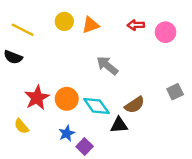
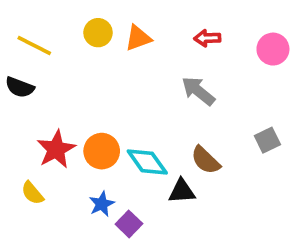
pink circle: (166, 32) -> (273, 49), moved
gray arrow: (107, 65) -> (198, 91), moved
brown semicircle: (135, 105) -> (206, 160), turned 78

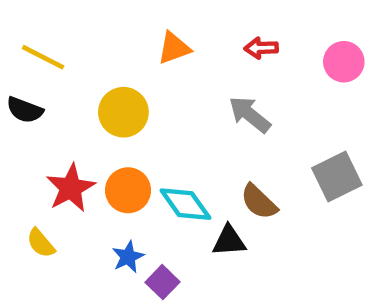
yellow circle: (98, 33) -> (123, 112), moved, size x1.4
gray square: (267, 140) -> (337, 177), size x1.5

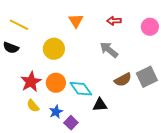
orange triangle: (174, 48) -> (76, 21), turned -42
brown semicircle: (259, 202) -> (123, 80), moved, turned -72
yellow semicircle: (41, 243) -> (33, 106), moved

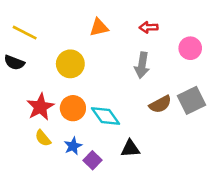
orange triangle: (76, 21) -> (99, 27), turned 49
pink circle: (150, 27) -> (190, 48), moved
gray arrow: (109, 50) -> (142, 65), turned -120
black triangle: (100, 105) -> (130, 149), moved

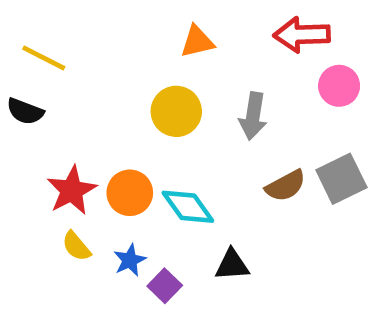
orange triangle: (99, 27) -> (197, 42), moved
red arrow: (149, 27) -> (302, 35), moved, size x1.6
yellow circle: (70, 64) -> (176, 111), moved

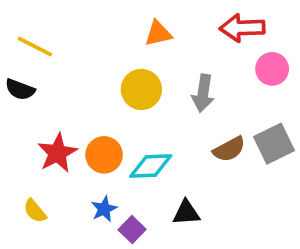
cyan diamond: (188, 207) -> (151, 166), turned -57
yellow semicircle: (76, 246) -> (35, 211), moved

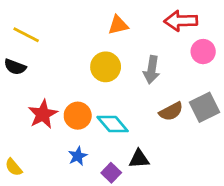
cyan diamond: (151, 166) -> (113, 124), turned 52
yellow semicircle: (35, 211) -> (14, 167), moved
purple square: (132, 230) -> (111, 173), moved

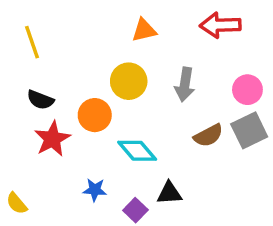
yellow line: (26, 35) -> (32, 42), turned 44
pink circle: (203, 52) -> (247, 90), moved
black semicircle: (15, 67) -> (40, 100), moved
orange circle: (78, 116) -> (95, 115), moved
blue star: (78, 156) -> (95, 190), turned 30

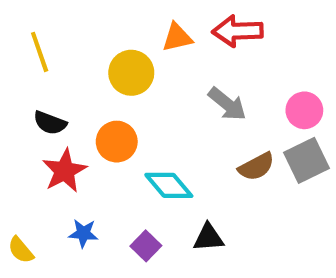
red arrow: (220, 25) -> (238, 31), moved
yellow circle: (129, 81) -> (131, 73), moved
gray arrow: (185, 85) -> (227, 104), turned -60
blue star: (95, 190) -> (83, 233), moved
purple square: (135, 210) -> (146, 246), moved

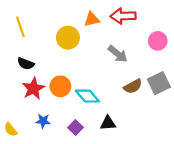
pink circle: (304, 110) -> (158, 41), moved
orange circle: (117, 142) -> (60, 86), moved

